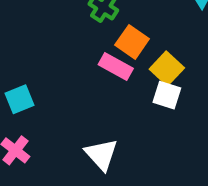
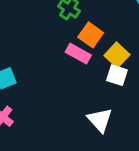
white triangle: (101, 154) -> (100, 120), moved

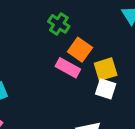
yellow square: (117, 55) -> (106, 69), turned 30

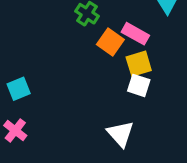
pink rectangle: (68, 68) -> (135, 34), moved

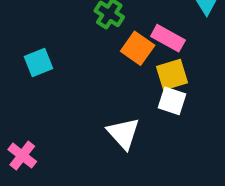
cyan square: (19, 89) -> (38, 62), moved
white triangle: (120, 134) -> (123, 133), moved

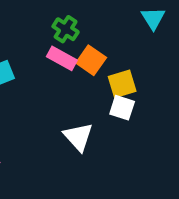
pink rectangle: (168, 38) -> (62, 58), moved

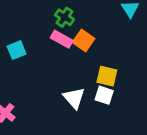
yellow square: (122, 84) -> (107, 76), moved, turned 30
white square: (122, 108) -> (104, 95), moved

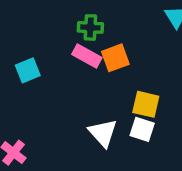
green cross: (64, 17) -> (90, 27), turned -30
orange square: (84, 40) -> (115, 58), turned 35

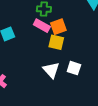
yellow square: (146, 104) -> (56, 42), moved

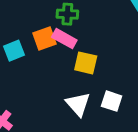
orange square: (58, 27) -> (44, 39), moved

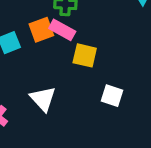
white triangle: (78, 104) -> (43, 99), moved

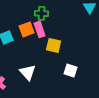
pink rectangle: (62, 30) -> (40, 29), turned 42

